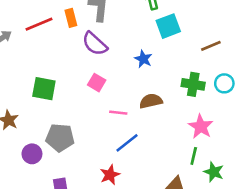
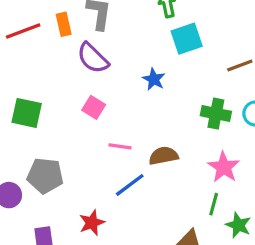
brown semicircle: (151, 101) -> (164, 156), moved
red star: (110, 175) -> (92, 223), moved

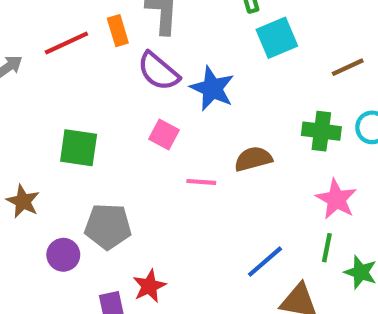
blue star: (154, 79) -> (212, 88), moved, size x1.5
brown semicircle: (164, 156) -> (253, 159), moved
blue line: (130, 185) -> (265, 262), moved
red star: (92, 223) -> (149, 286), moved

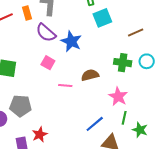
pink star: (336, 199) -> (118, 96), moved

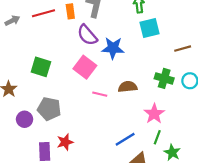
blue star: (71, 41) -> (113, 48), turned -30
pink square: (48, 63) -> (85, 67), size x1.5

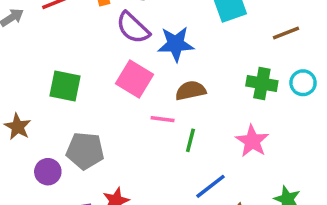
brown semicircle: (128, 87) -> (191, 91), moved
green line: (157, 137) -> (190, 140), moved

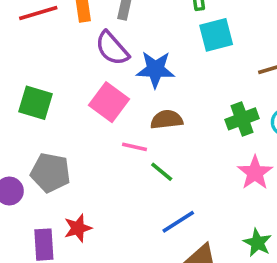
green cross: (262, 83) -> (242, 119), turned -36
green line: (190, 140) -> (162, 172), turned -70
pink star: (252, 141) -> (255, 173), moved

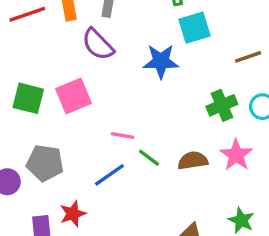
blue star: (155, 69) -> (161, 61), moved
pink square: (109, 102) -> (74, 96), moved, turned 33
brown semicircle: (167, 120) -> (193, 161), moved
blue line: (178, 222) -> (109, 175), moved

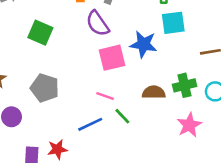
pink square: (74, 96) -> (112, 58), moved
green square: (28, 98) -> (40, 33), moved
brown semicircle: (193, 161) -> (154, 92), moved
gray pentagon: (45, 163) -> (45, 88), moved

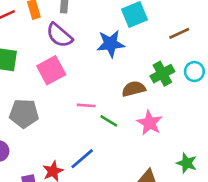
pink square: (112, 58) -> (51, 70), moved
blue line: (90, 124) -> (82, 159), moved
pink star: (189, 125) -> (150, 123), moved

